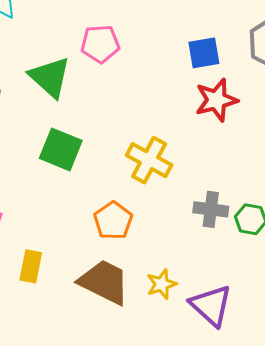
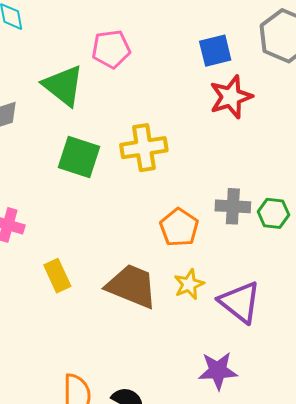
yellow cross: (149, 160) -> (144, 148), moved, turned -33
orange pentagon: (113, 221) -> (179, 227), moved
yellow rectangle: (31, 266) -> (57, 276), turned -32

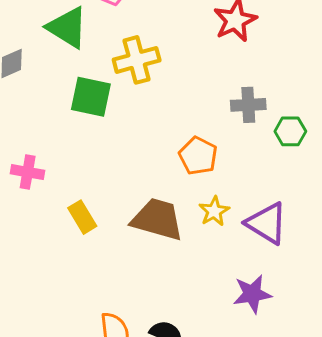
yellow cross: (144, 148) -> (137, 60), moved
gray cross: (233, 206) -> (248, 105), moved

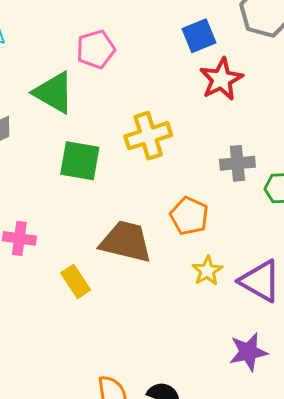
yellow cross: (137, 60) -> (148, 136), moved
brown trapezoid: (157, 219) -> (126, 242), moved

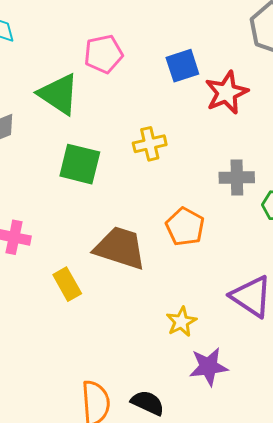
blue square: (199, 36) -> (182, 66), moved
yellow cross: (148, 136) -> (150, 144), size x0.7
yellow star: (207, 271) -> (181, 322), moved
purple star: (248, 352) -> (208, 367), moved

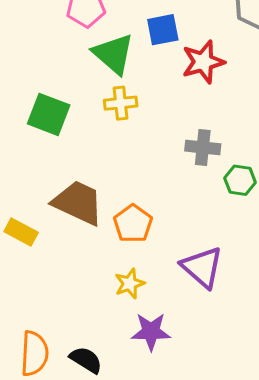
green triangle: (59, 94) -> (113, 54), moved
orange pentagon: (185, 227) -> (133, 224), moved
yellow rectangle: (67, 284) -> (21, 232), turned -40

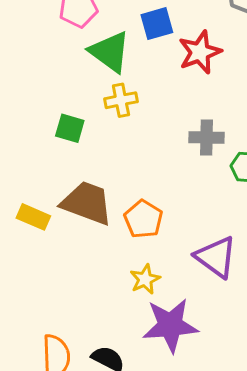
green square: (49, 114) -> (70, 128), moved, size x0.7
yellow rectangle: (21, 232) -> (33, 217), moved
purple star: (151, 332) -> (170, 325), size x1.4

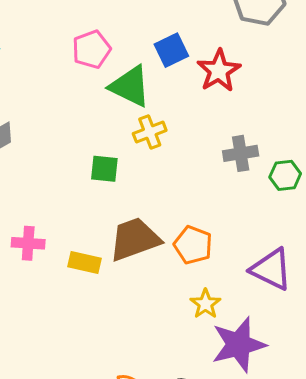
brown trapezoid: (87, 203) -> (135, 239), turned -30

